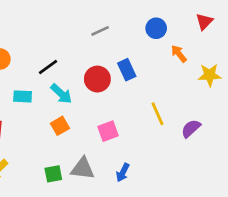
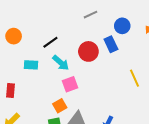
blue circle: (156, 28) -> (122, 26), moved
orange square: (60, 126) -> (60, 106), moved
pink square: (108, 131) -> (70, 84), moved

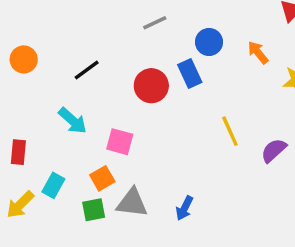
cyan arrow: (61, 63) -> (73, 121), moved
cyan rectangle: (31, 65) -> (53, 185), moved, turned -64
pink square: (70, 84) -> (120, 142), turned 35

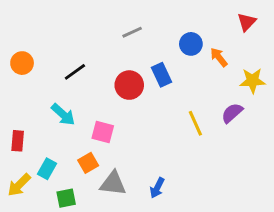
blue circle: (209, 42) -> (191, 44), moved
purple semicircle: (274, 150) -> (232, 113), moved
green square: (94, 210) -> (66, 198), moved

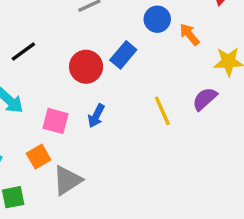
blue rectangle: (162, 75) -> (123, 55), turned 65
gray triangle: (113, 183) -> (67, 180), turned -40
blue arrow: (157, 188) -> (96, 116), moved

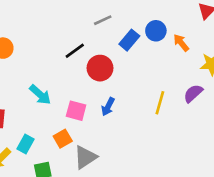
black line: (23, 51) -> (75, 51), moved
blue rectangle: (123, 55) -> (129, 40), moved
yellow line: (162, 111) -> (160, 103), turned 40

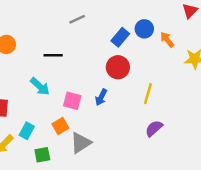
gray line: (103, 20) -> (77, 19), moved
black line: (75, 51) -> (53, 55), moved, turned 36
red circle: (100, 68) -> (118, 67), moved
purple semicircle: (193, 93) -> (154, 128), moved

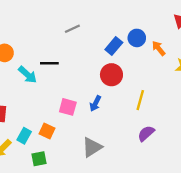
cyan arrow: (40, 86) -> (28, 75), moved
orange square: (60, 126) -> (47, 131), moved, turned -35
gray triangle: (81, 143) -> (92, 147), moved

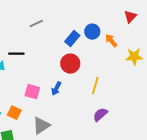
gray triangle: (92, 147) -> (41, 126), moved

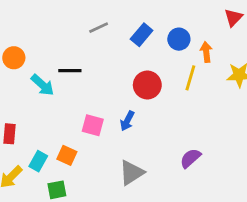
blue rectangle: (72, 39) -> (142, 35), moved
orange arrow: (111, 41) -> (206, 52), turned 32
yellow line: (95, 86) -> (190, 78), moved
gray triangle: (41, 126) -> (132, 173), moved

